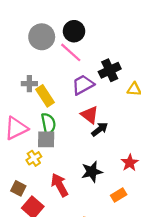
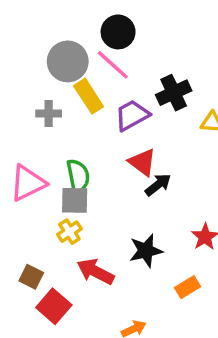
gray circle: (42, 37) -> (68, 61), moved
yellow rectangle: (45, 96) -> (89, 96), moved
yellow cross: (34, 158) -> (69, 232), moved
red arrow: (60, 185) -> (95, 272), turned -35

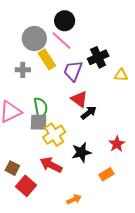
purple trapezoid: (132, 115) -> (73, 71), turned -40
yellow cross: (69, 232) -> (54, 135), moved, size x1.5

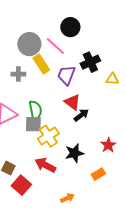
black circle: (65, 21) -> (70, 27), moved

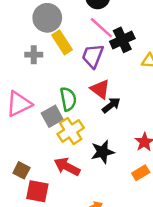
pink line: (55, 46) -> (101, 28), moved
green semicircle: (35, 110) -> (68, 99), moved
gray square: (33, 124) -> (52, 116), turned -30
orange rectangle: (98, 174) -> (141, 173), moved
red square: (21, 185) -> (37, 191), turned -30

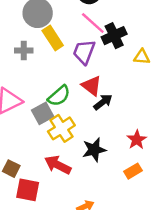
green semicircle: (68, 99) -> (59, 96), turned 60

